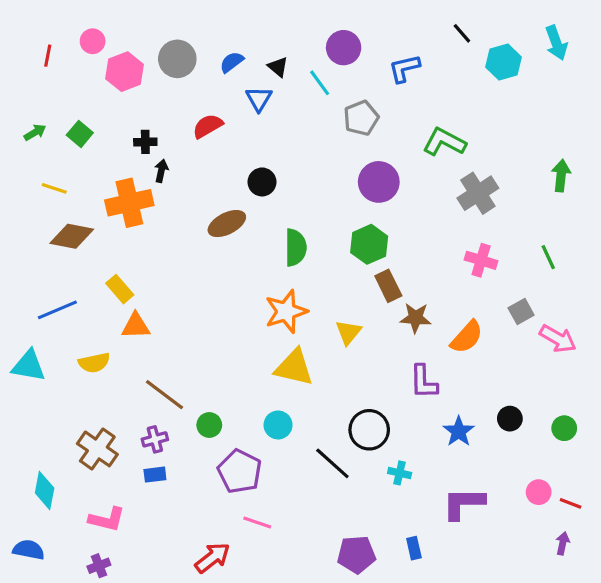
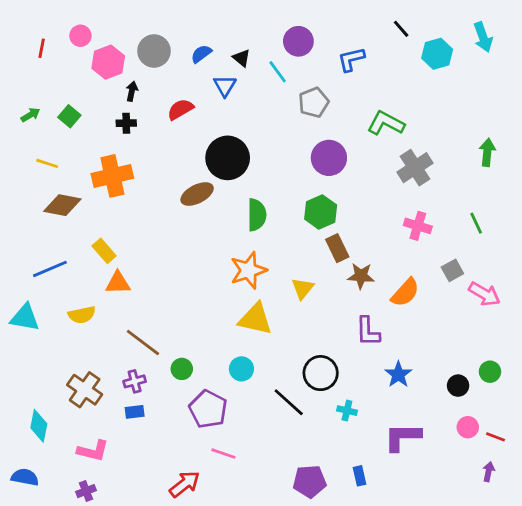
black arrow: (161, 171) -> (132, 91), moved
black circle: (262, 182) -> (228, 158), size x1.8
black circle: (510, 419) -> (458, 386), moved

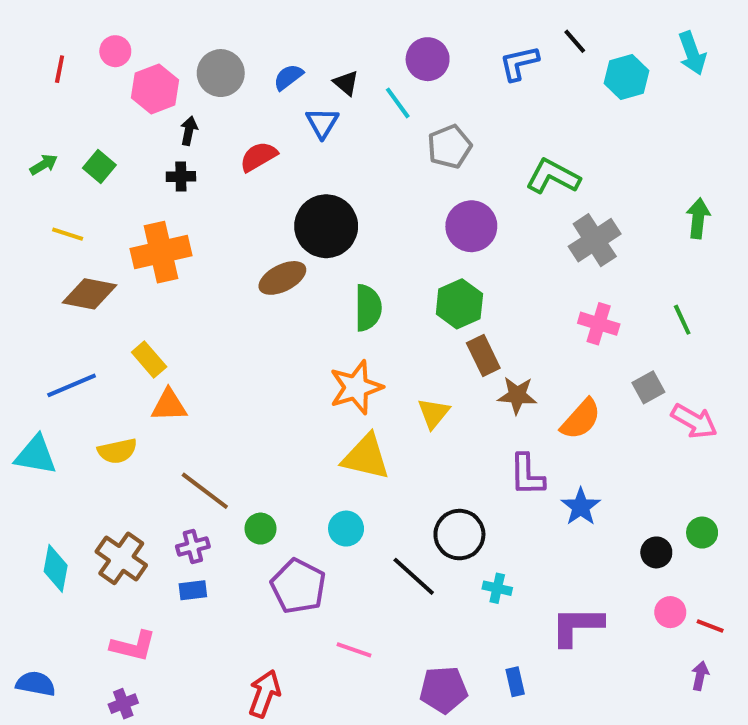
blue L-shape: (351, 59) -> (519, 63), moved
blue star: (398, 374) -> (581, 507), moved
cyan diamond: (39, 426) -> (56, 568), moved
pink line: (223, 454) -> (354, 650), moved
red arrow: (185, 484) -> (264, 694), turned -32

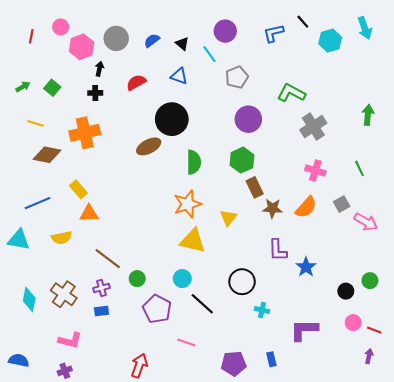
blue triangle: (322, 123) -> (179, 76), moved, turned -42
orange semicircle: (581, 419) -> (306, 207), moved
black line: (414, 576) -> (202, 304), moved

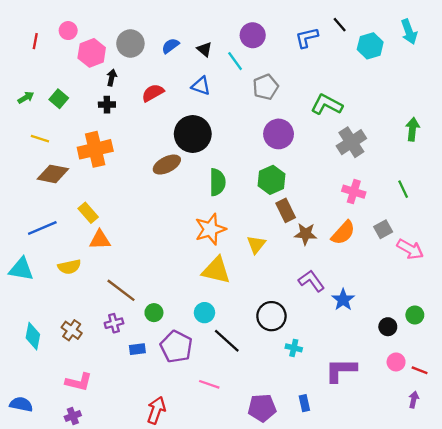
purple L-shape: (278, 250) -> (311, 281), turned 145
brown cross: (64, 294) -> (72, 330), size x0.7
blue rectangle: (102, 311) -> (137, 349), moved

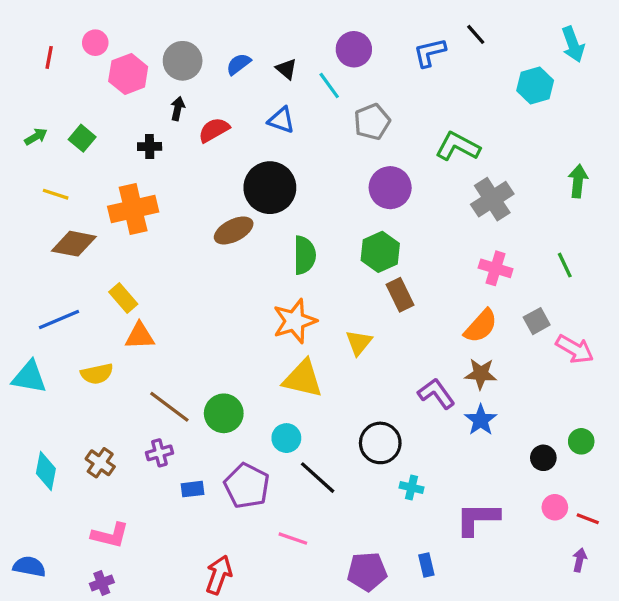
cyan hexagon: (370, 46) -> (535, 85), moved
black arrow: (112, 78) -> (178, 109), moved
brown star: (306, 234) -> (481, 374), moved
green circle: (154, 313) -> (224, 413), moved, size x1.5

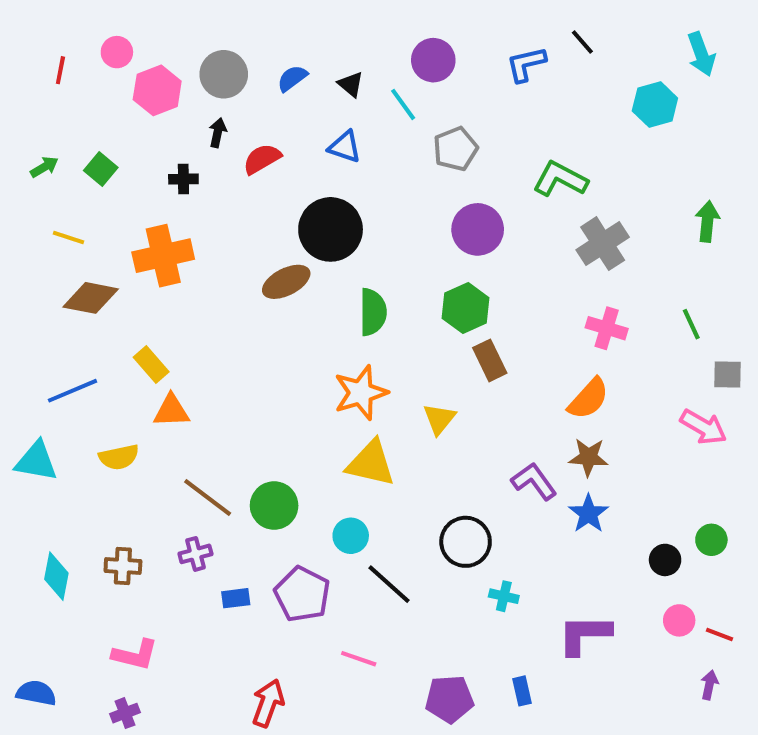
gray square: (537, 321) -> (728, 375), moved, turned 30
brown cross: (100, 463) -> (123, 566), turned -32

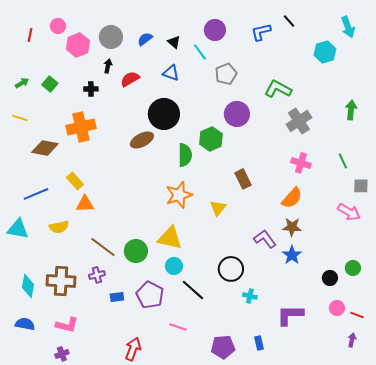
yellow line: (69, 237) -> (20, 118), moved
green hexagon: (466, 308) -> (211, 139), moved
yellow triangle: (371, 463) -> (170, 238), moved
brown cross: (123, 566) -> (61, 281), size x1.6
blue semicircle: (36, 693) -> (25, 324), moved

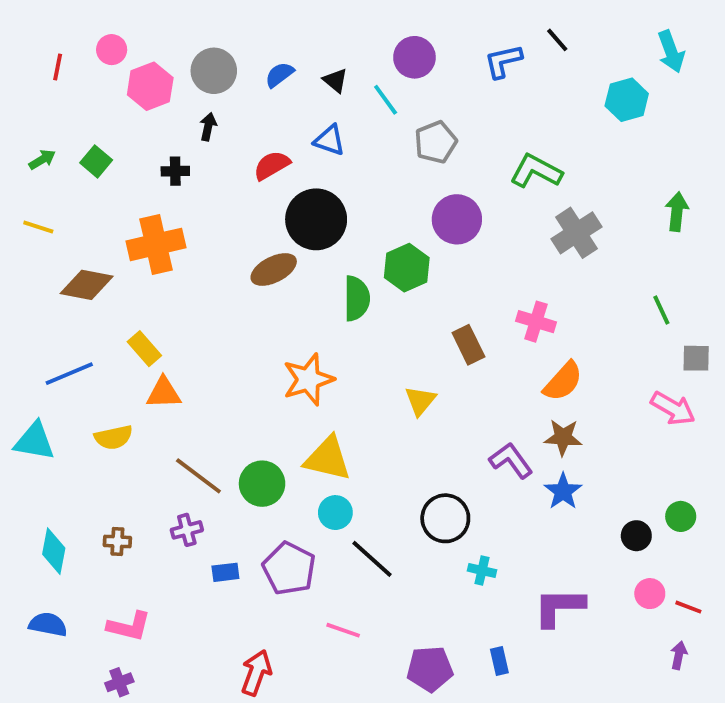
red semicircle: (130, 79) -> (272, 165), moved
pink cross: (301, 163) -> (536, 322), moved
orange star: (179, 195) -> (308, 379), moved
brown cross: (61, 281) -> (117, 541), size x0.5

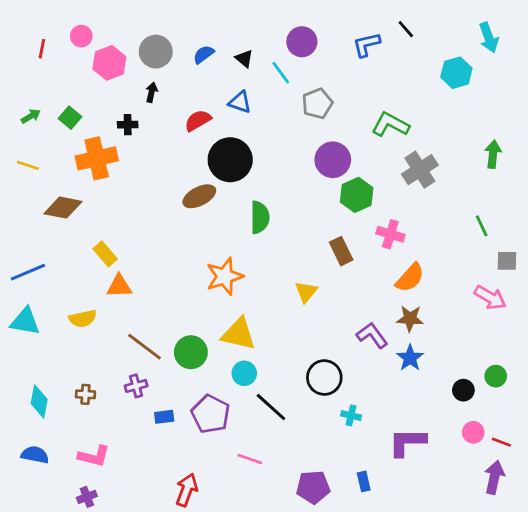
orange cross: (156, 244) -> (97, 158), moved
green hexagon: (407, 268) -> (357, 195), moved
blue line: (69, 374) -> (28, 272), moved
purple arrow: (679, 655) -> (494, 477), size x1.6

